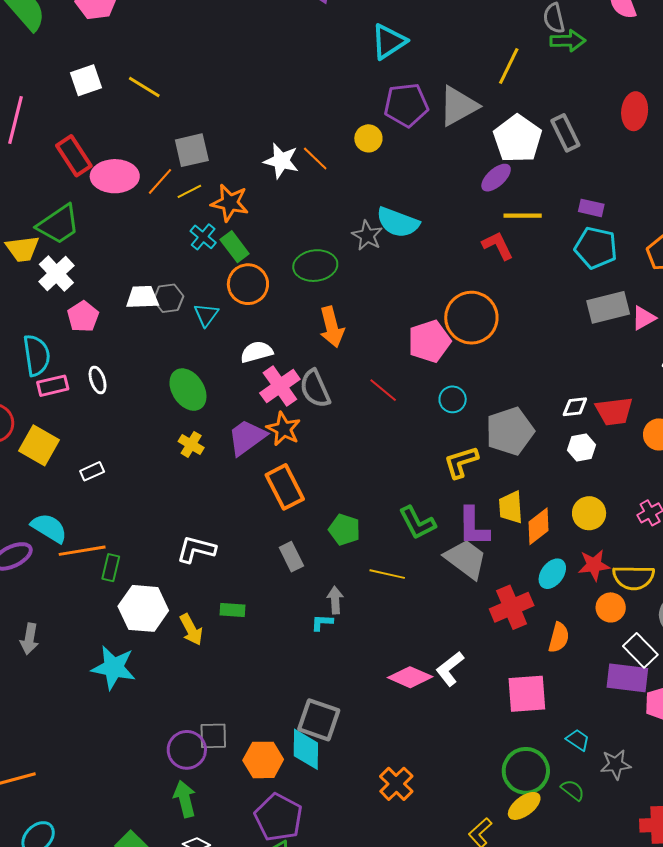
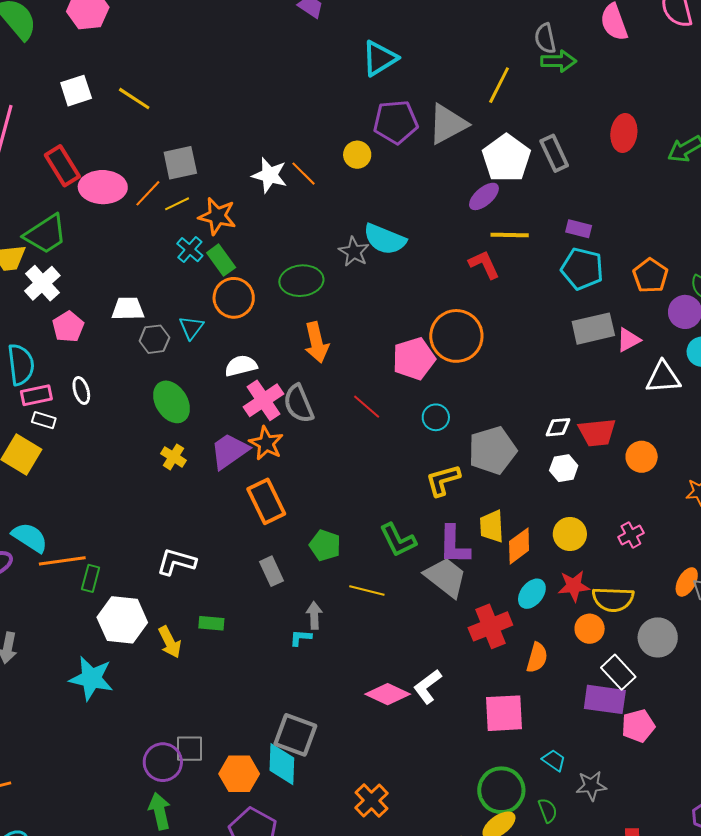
gray hexagon: (168, 298) -> (154, 339), moved
white rectangle: (92, 471) -> (44, 420), moved, turned 40
green semicircle: (573, 790) -> (548, 810), turned 30

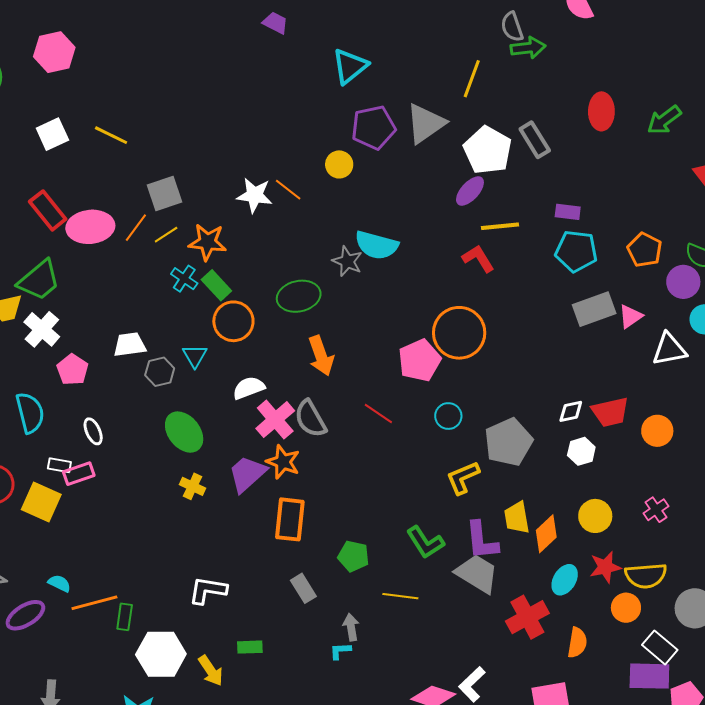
pink rectangle: (36, 395) -> (79, 474), moved
orange rectangle: (266, 501) -> (290, 519), turned 39
cyan semicircle: (30, 537) -> (59, 583), size x0.6

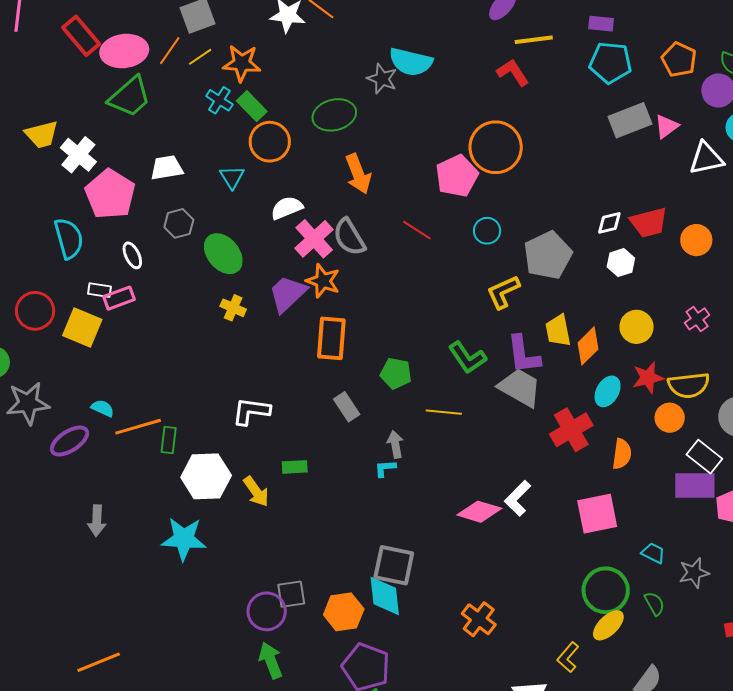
green trapezoid: (39, 280) -> (130, 97), moved
pink pentagon: (73, 370) -> (110, 194), size x1.6
gray hexagon: (160, 372) -> (179, 223), moved

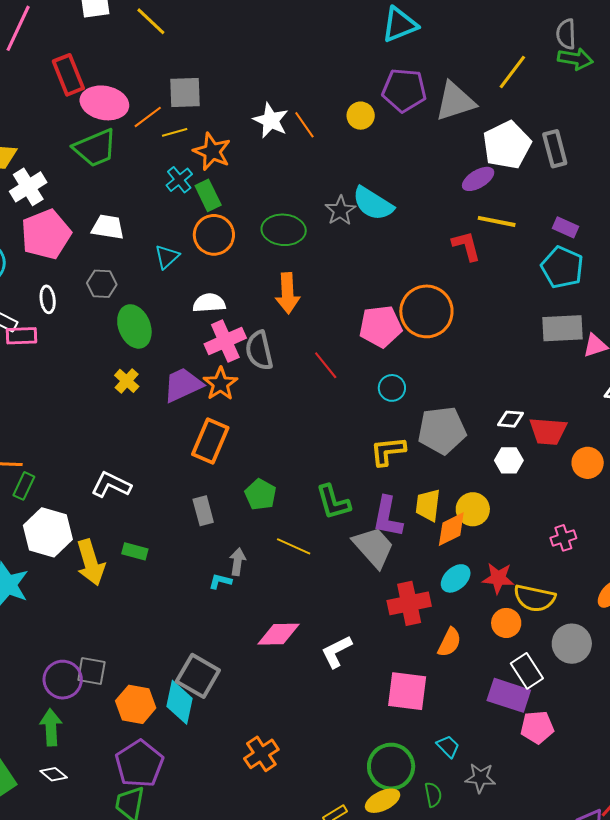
yellow circle: (637, 327) -> (473, 509), moved
yellow arrow: (256, 491) -> (91, 562), size x1.4
pink diamond: (479, 512) -> (279, 634), moved, turned -36

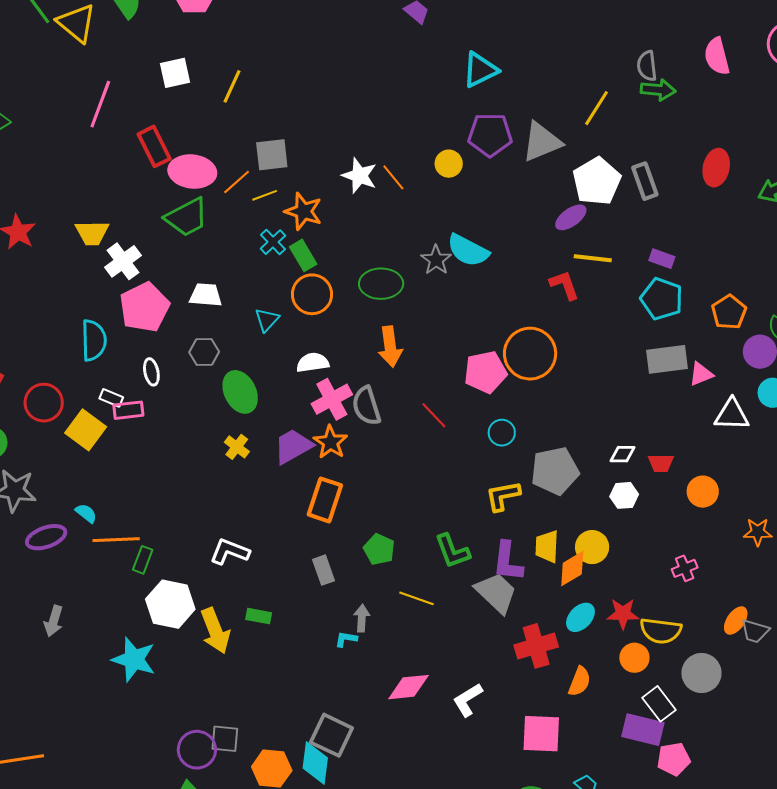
yellow line: (151, 21) -> (232, 86), turned 76
red trapezoid: (548, 431) -> (661, 463), size x0.7

